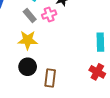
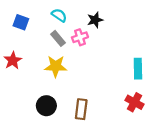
black circle: (28, 67) -> (46, 106), moved

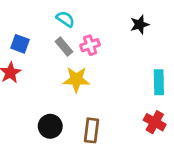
black star: (95, 20) -> (140, 25), moved
blue square: (21, 22) -> (20, 44), moved
yellow star: (56, 66) -> (76, 80), moved

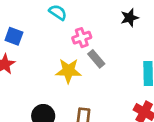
gray rectangle: (64, 47) -> (96, 59), moved

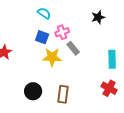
blue square: (14, 36) -> (42, 37), moved

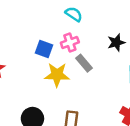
cyan semicircle: (44, 13) -> (74, 14), moved
black star: (98, 17) -> (116, 43), moved

